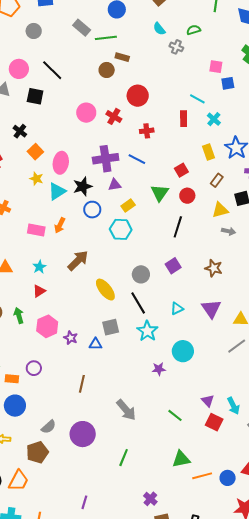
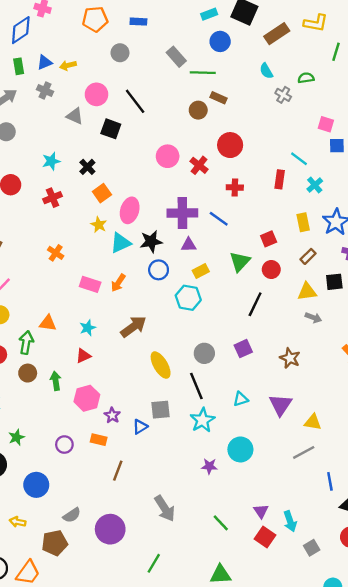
blue triangle: (95, 344) -> (140, 427), turned -40
orange rectangle: (12, 379) -> (99, 440), moved

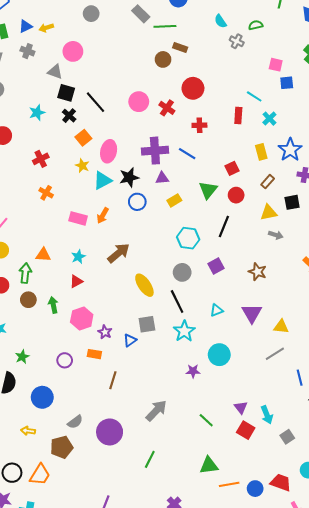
black line: (135, 101) -> (95, 102), moved
black square: (111, 129) -> (66, 93), moved
red cross: (53, 198) -> (41, 159), moved
cyan hexagon: (188, 298) -> (188, 238), moved
gray arrow: (165, 508) -> (156, 411), turned -100

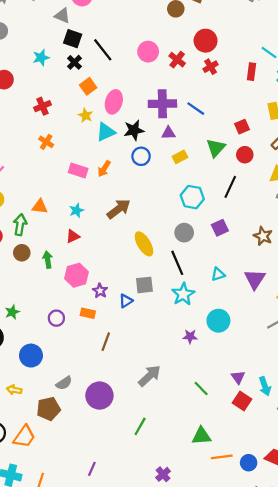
red cross: (199, 125) -> (211, 67), moved, turned -32

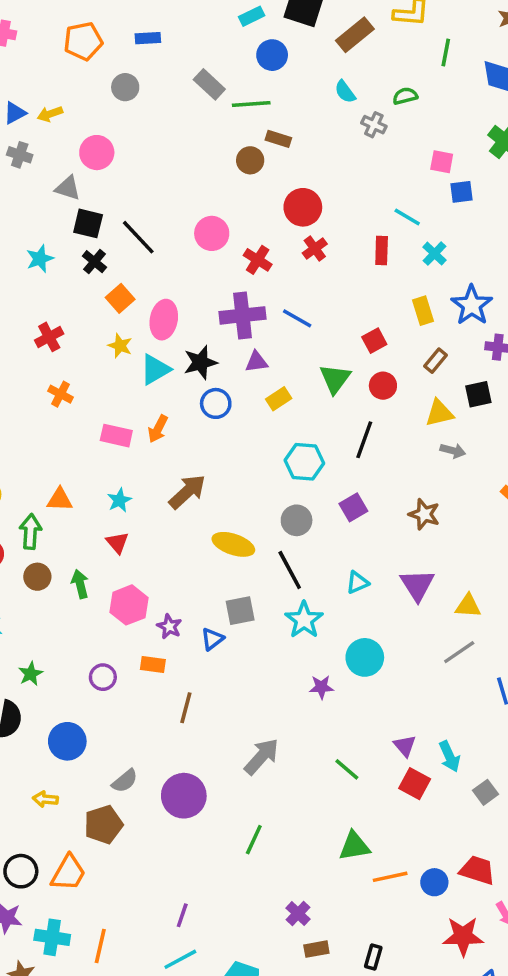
red cross: (177, 60) -> (258, 260), moved
red triangle: (73, 236) -> (117, 543), turned -40
yellow ellipse: (144, 244) -> (233, 544), turned -35

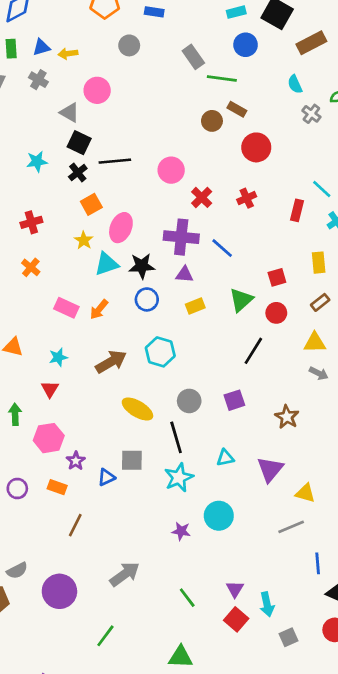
red circle: (303, 207) -> (256, 147), moved
black line: (138, 237) -> (115, 161), turned -64
cyan hexagon: (304, 462) -> (160, 352), moved

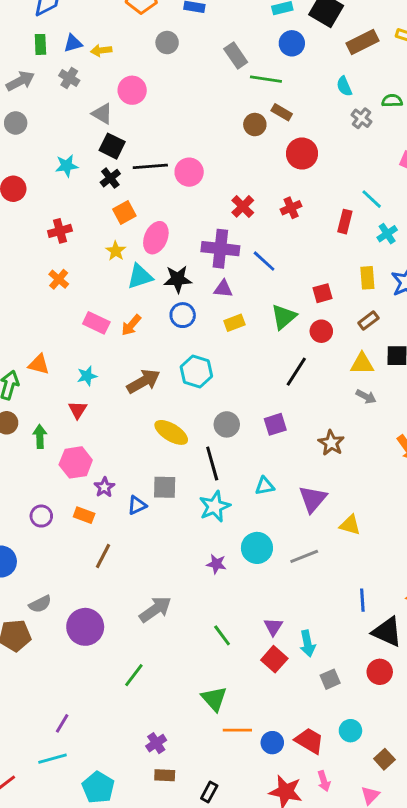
pink circle: (171, 170) -> (189, 172), moved
gray line: (291, 527) -> (304, 556), moved
green triangle: (181, 657) -> (214, 699), turned 45

